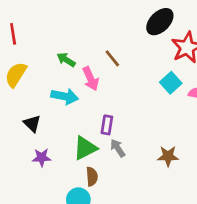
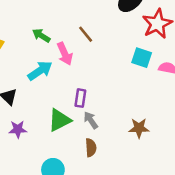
cyan square: (171, 83) -> (142, 58), turned -30
cyan arrow: (65, 96) -> (40, 71), turned -45
brown semicircle: (92, 177) -> (91, 148), moved

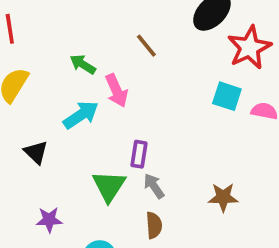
brown line: (86, 34) -> (146, 46), moved
green triangle: (59, 120) -> (109, 186), turned -30
purple star: (18, 129) -> (49, 220), moved

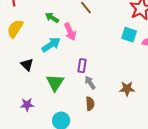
green triangle: (109, 186) -> (55, 83), moved
purple star: (49, 220) -> (27, 105), moved

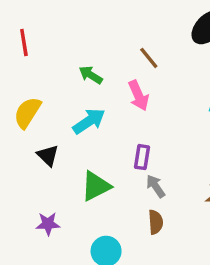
yellow semicircle: (15, 29) -> (27, 113), moved
pink arrow: (70, 32) -> (139, 96), moved
green triangle: (55, 83) -> (96, 186), turned 30

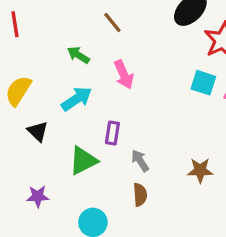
brown line: (149, 58) -> (112, 23), moved
purple rectangle: (142, 157) -> (112, 133), moved

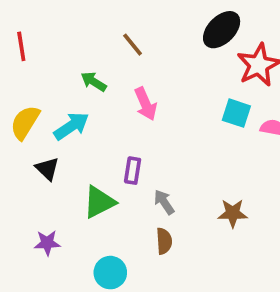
cyan arrow: (77, 99) -> (71, 126), moved

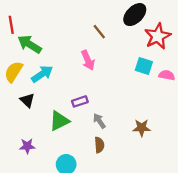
brown line: (133, 45) -> (99, 32), moved
green arrow: (94, 82) -> (30, 44), moved, size x1.5
purple rectangle: (133, 171) -> (80, 101), turned 63

